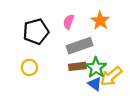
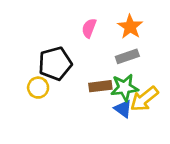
black pentagon: (36, 32) -> (55, 64), moved
gray rectangle: (80, 46) -> (127, 56), moved, size x0.7
green star: (96, 67) -> (124, 88), turned 30

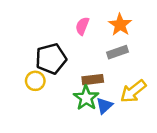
green star: (124, 88) -> (86, 98), moved, turned -30
blue triangle: (123, 109) -> (104, 106), moved, turned 42

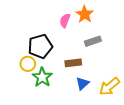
orange star: (120, 25) -> (85, 14), moved
yellow arrow: (133, 91) -> (109, 87), moved
green star: (86, 98) -> (42, 77), moved

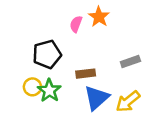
gray rectangle: (93, 41) -> (130, 62), moved
yellow circle: (28, 64) -> (32, 87), moved
blue triangle: (83, 83) -> (97, 98), size x1.6

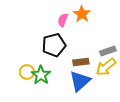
black pentagon: (47, 54) -> (54, 45), moved
brown rectangle: (86, 74) -> (81, 62), moved
yellow arrow: (128, 101) -> (106, 67), moved

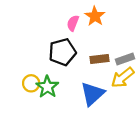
brown rectangle: (81, 62) -> (99, 59), moved

